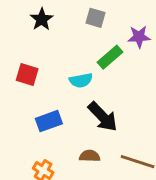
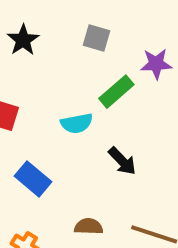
black arrow: (103, 117) -> (122, 161), moved, size x0.7
blue rectangle: (49, 121) -> (33, 179), turned 60

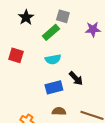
green rectangle: (116, 92) -> (51, 32), moved
blue rectangle: (33, 179) -> (54, 87), moved, turned -54

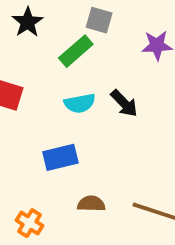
black arrow: (76, 78) -> (124, 103), moved
blue rectangle: (54, 87) -> (60, 157), moved

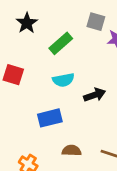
gray square: (99, 20) -> (96, 22), moved
black arrow: (124, 103) -> (95, 95), moved, turned -65

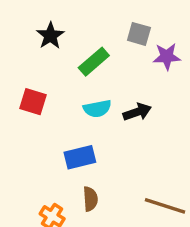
black arrow: (95, 95) -> (137, 112), moved
brown semicircle: (72, 151) -> (90, 199), moved, turned 84

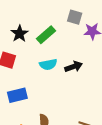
black star: (50, 36) -> (20, 34), moved
blue rectangle: (80, 157) -> (17, 95), moved

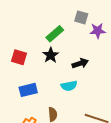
black star: (20, 34) -> (51, 55), moved
cyan semicircle: (48, 64) -> (69, 86), moved

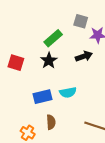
black arrow: (80, 63) -> (84, 56), moved
blue rectangle: (28, 90) -> (42, 97), moved

